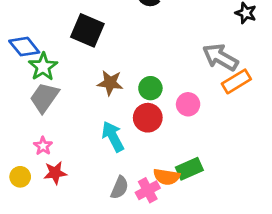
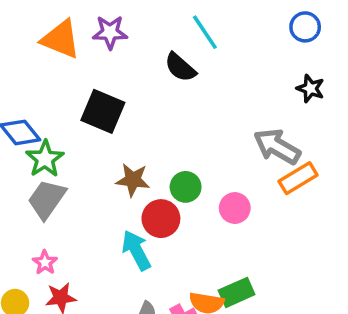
red circle: (148, 118) -> (161, 219), moved

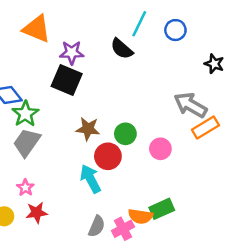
blue circle: (305, 27) -> (175, 30), moved
purple star: (110, 32) -> (72, 53), moved
cyan line: (205, 32) -> (139, 24), turned 60

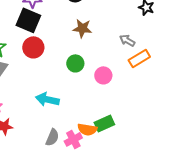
gray arrow: (190, 105) -> (127, 40), size x0.6
brown star: (88, 129) -> (82, 28), moved
red circle: (108, 156) -> (33, 47), moved
cyan arrow: (90, 179) -> (47, 99), turned -50

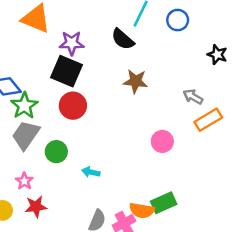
green circle: (75, 63) -> (56, 152), moved
cyan arrow: (47, 99) -> (91, 172), size x0.6

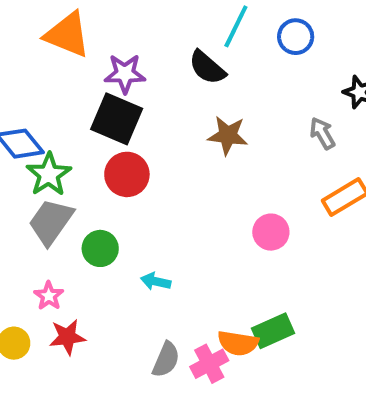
gray arrow: (193, 97) -> (322, 133), moved, turned 30

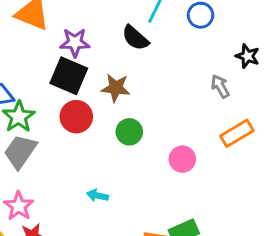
brown star: (228, 135) -> (116, 88), moved
green circle: (100, 248) -> (129, 132), moved
pink star: (49, 296) -> (19, 206), size x1.4

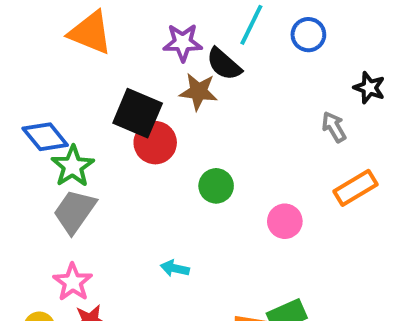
purple star: (75, 42) -> (183, 42), moved
brown star: (116, 88) -> (198, 92), moved
red circle: (76, 117) -> (155, 143), moved

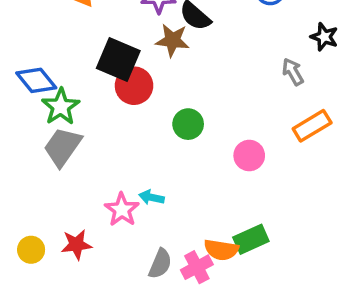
pink star: (73, 282) -> (122, 210), moved

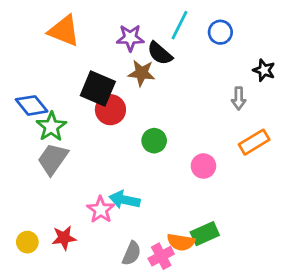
gray arrow: (293, 72) -> (239, 98), turned -150
cyan arrow: (151, 197) -> (125, 200), size x1.5

